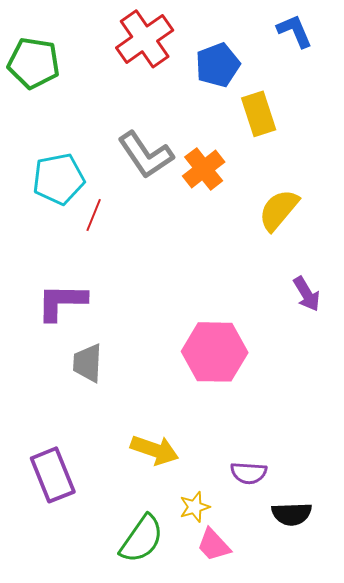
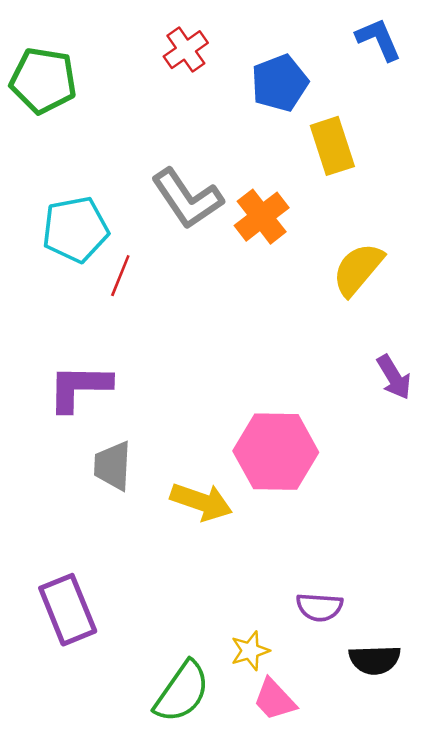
red cross: (145, 39) -> (186, 50), size x0.6
yellow arrow: (155, 450) -> (201, 502), moved

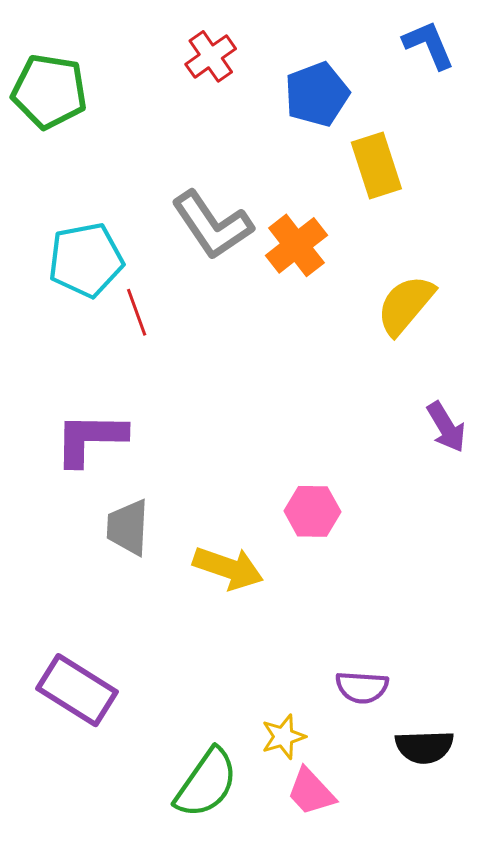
red line: (120, 276) -> (137, 312), turned -42
pink hexagon: (276, 452) -> (312, 511), size x0.6
purple rectangle: (68, 610) -> (77, 690), turned -36

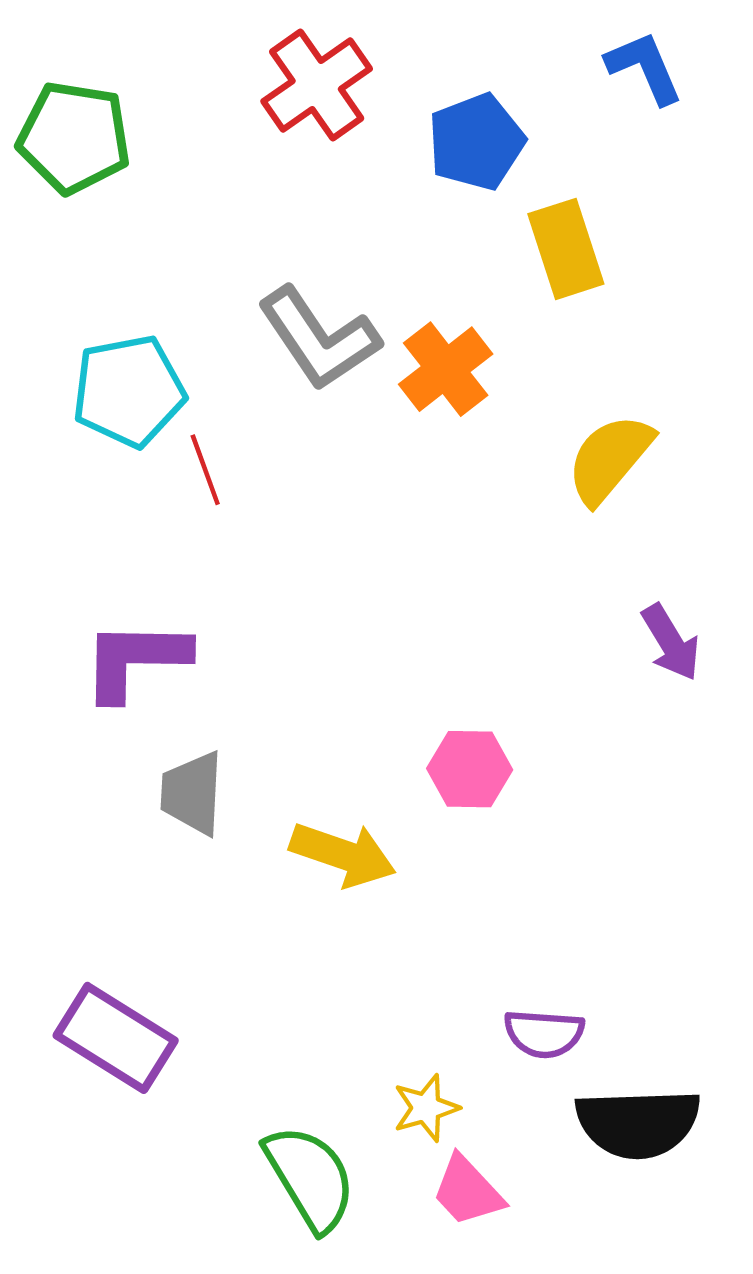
red cross: (211, 56) -> (317, 85), size x1.4
black semicircle: (424, 747) -> (638, 1123), size x1.4
green semicircle: (206, 783) -> (310, 1178), turned -66

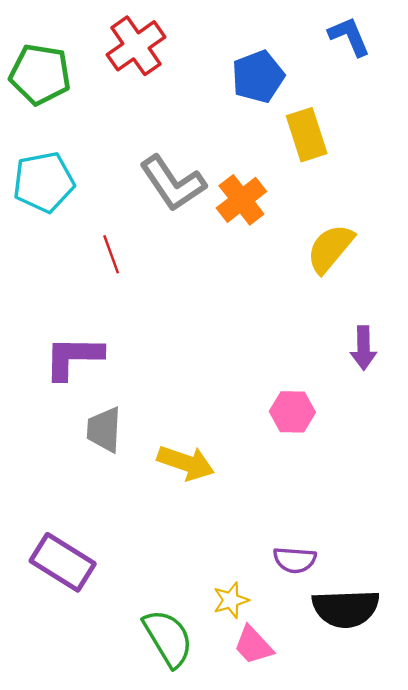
red cross: (317, 85) -> (136, 46), moved
cyan pentagon: (129, 391) -> (44, 182), moved
purple arrow: (671, 642) -> (363, 348), turned 30
pink hexagon: (470, 769) -> (292, 412), moved

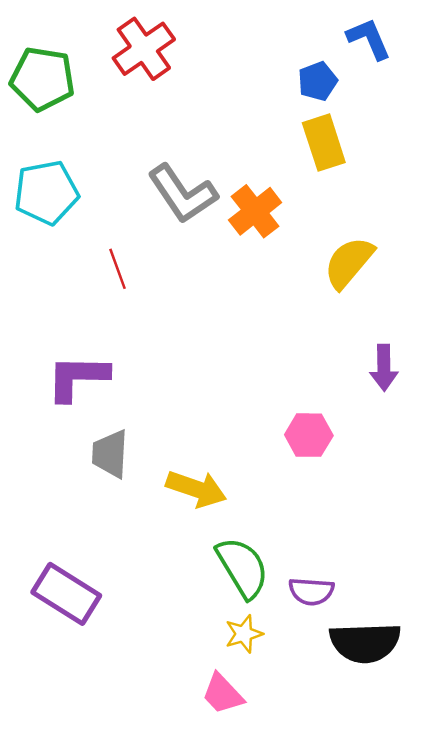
blue pentagon: (258, 77) -> (318, 81), moved, size x0.7
green semicircle: (168, 638) -> (243, 568), moved
pink trapezoid: (253, 645) -> (223, 694), moved

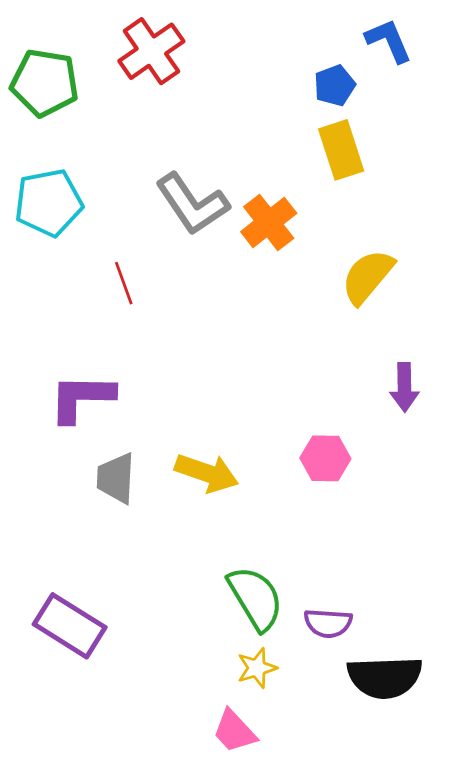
yellow arrow: (196, 489) -> (207, 473), moved

